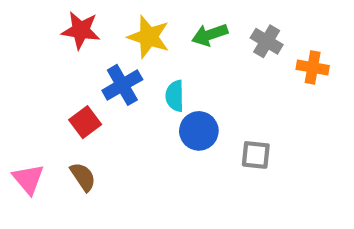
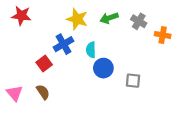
red star: (81, 30) -> (21, 16), moved

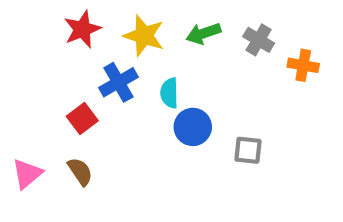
red star: (21, 16) -> (82, 29), moved, turned -30
pink triangle: (15, 93) -> (27, 174), turned 30

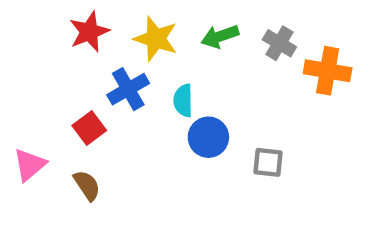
orange cross: (303, 65) -> (328, 71), size x1.4
pink triangle: (27, 174) -> (30, 165), moved

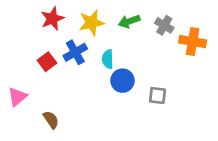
yellow star: (156, 39) -> (91, 23), turned -30
red square: (89, 128) -> (47, 62), moved
brown semicircle: (87, 185) -> (51, 120), moved

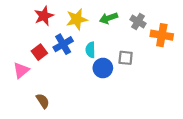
gray square: (158, 95) -> (126, 58), moved
pink triangle: (17, 97) -> (21, 70), moved

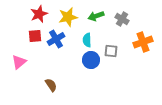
orange cross: (162, 35) -> (143, 42), moved, turned -30
cyan semicircle: (90, 50) -> (87, 40), moved
red square: (39, 52) -> (35, 36), moved, turned 32
brown semicircle: (43, 101) -> (51, 85), moved

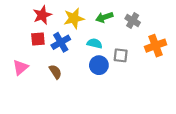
cyan semicircle: (87, 40) -> (95, 43), turned 104
brown semicircle: (51, 85) -> (55, 72), moved

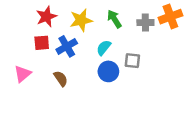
green arrow: (104, 17) -> (114, 19), turned 77
gray cross: (133, 21) -> (145, 23), turned -32
cyan semicircle: (95, 43) -> (104, 48), turned -64
orange cross: (156, 46) -> (170, 17), moved

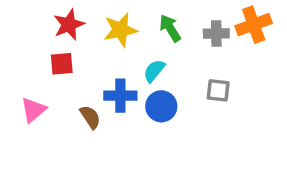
blue cross: (67, 46) -> (120, 96), moved, turned 30
gray square: (132, 61) -> (218, 90), moved

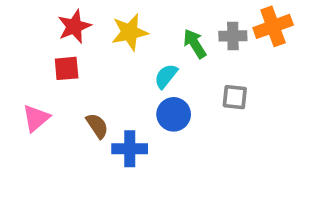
green arrow: (170, 28) -> (195, 44), moved
blue cross: (120, 96) -> (130, 149), moved

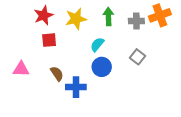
green arrow: (195, 44) -> (108, 17), moved, turned 30
red square: (67, 68) -> (49, 40), moved
gray square: (235, 97) -> (138, 57), turned 32
pink triangle: (36, 118) -> (21, 69), turned 42

